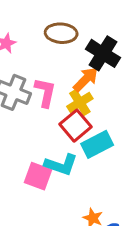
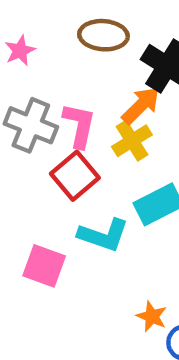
red square: (76, 126) -> (75, 176), moved
pink square: (38, 176) -> (44, 266), moved

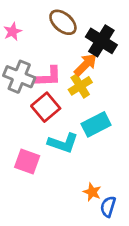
brown ellipse: (103, 35) -> (63, 22), turned 36
pink L-shape: (79, 125) -> (48, 77), turned 76

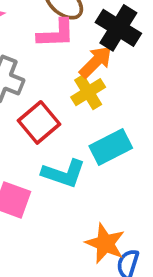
pink L-shape: (48, 77) -> (56, 34), moved
orange star: (92, 192) -> (105, 243), size x1.5

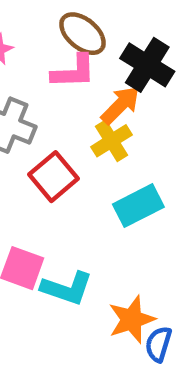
cyan L-shape: (64, 173) -> (67, 288), moved
orange star: (105, 243) -> (132, 319), turned 30

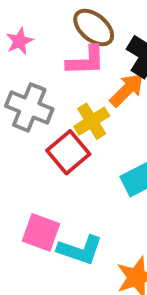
yellow cross: (112, 141) -> (92, 121), moved

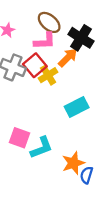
red square: (68, 152) -> (35, 65), moved
cyan L-shape: (80, 250) -> (41, 148), turned -40

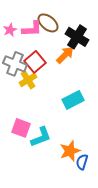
pink L-shape: (45, 41) -> (32, 29), moved
yellow cross: (48, 75) -> (28, 80), moved

